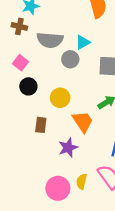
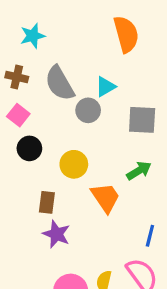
brown cross: (19, 26) -> (17, 77), moved
gray semicircle: (50, 40) -> (60, 83), turned 55
purple star: (68, 148) -> (56, 234), moved, turned -30

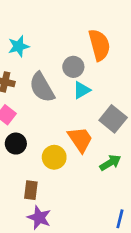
gray circle: (88, 110) -> (73, 67), moved
gray square: (142, 120) -> (113, 119), turned 36
orange trapezoid: (106, 198) -> (80, 139), moved

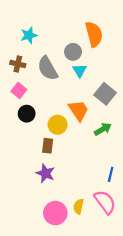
cyan triangle: (82, 90) -> (80, 71), turned -32
brown rectangle: (31, 190) -> (48, 146), moved

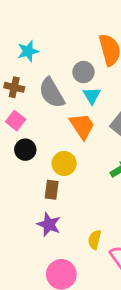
orange trapezoid: (79, 110) -> (82, 126), moved
yellow semicircle: (79, 206) -> (95, 240), moved

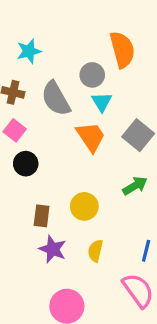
yellow circle: (64, 163) -> (84, 206), moved
brown rectangle: (52, 190) -> (42, 216), moved
yellow semicircle: (95, 240) -> (95, 251), moved

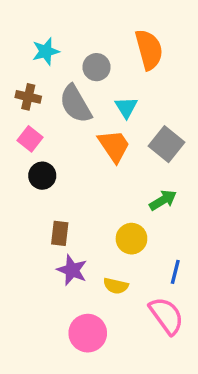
gray circle: (92, 75) -> (96, 67), moved
yellow circle: (84, 206) -> (131, 239), moved
yellow semicircle: (95, 251) -> (116, 286), moved, turned -90

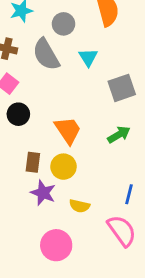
gray square: (166, 144) -> (122, 88), turned 32
orange trapezoid: (114, 146) -> (68, 130), moved
yellow circle: (131, 239) -> (64, 167), moved

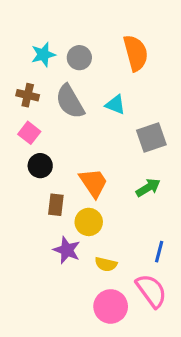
gray circle: (64, 24) -> (79, 58), moved
cyan triangle: (88, 57) -> (115, 105), turned -36
brown rectangle: (33, 162) -> (56, 205), moved
pink circle: (56, 245) -> (111, 306), moved

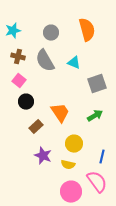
cyan star: (43, 55) -> (13, 31), moved
brown rectangle: (56, 205) -> (36, 127), turned 40
yellow circle: (89, 222) -> (74, 144), moved

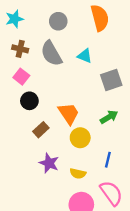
yellow circle: (74, 144) -> (80, 138), moved
blue line: (102, 157) -> (108, 160), moved

